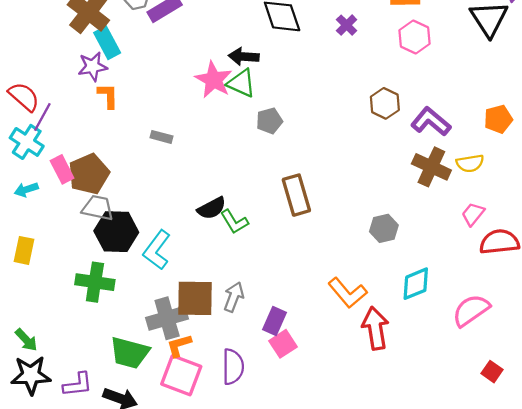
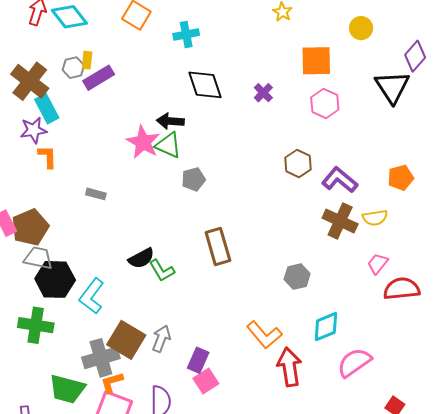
brown square: (195, 298) -> (126, 340), turned 30
pink semicircle: (471, 310) -> (354, 363), moved

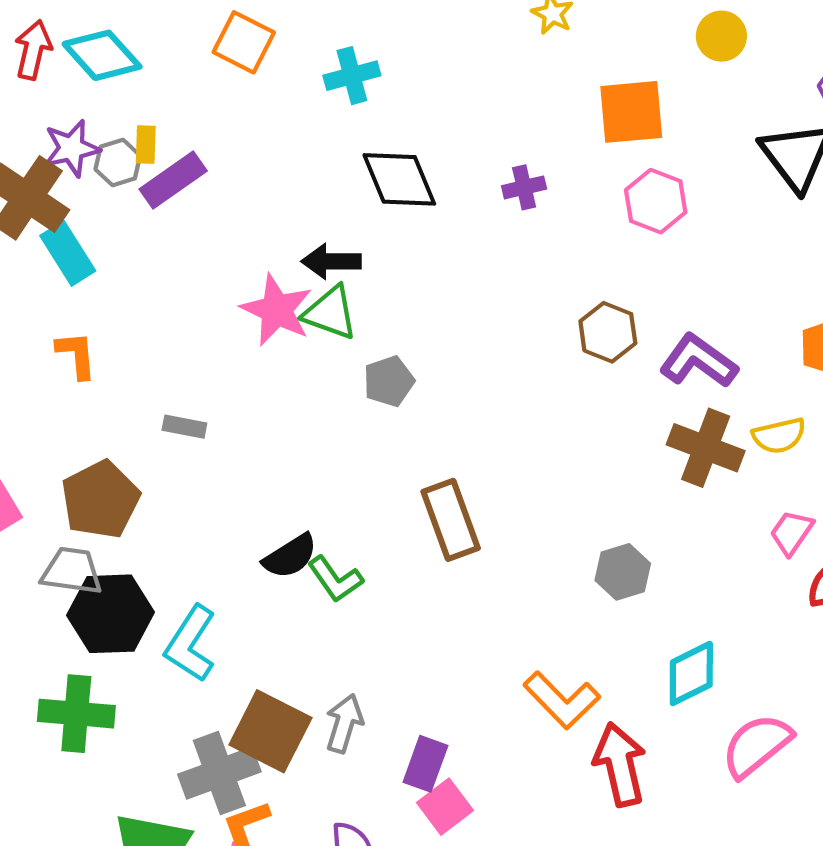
purple cross: (263, 93) -> (524, 187), turned 36
purple star: (34, 130) -> (71, 148), moved
brown pentagon: (30, 227) -> (100, 500), moved

